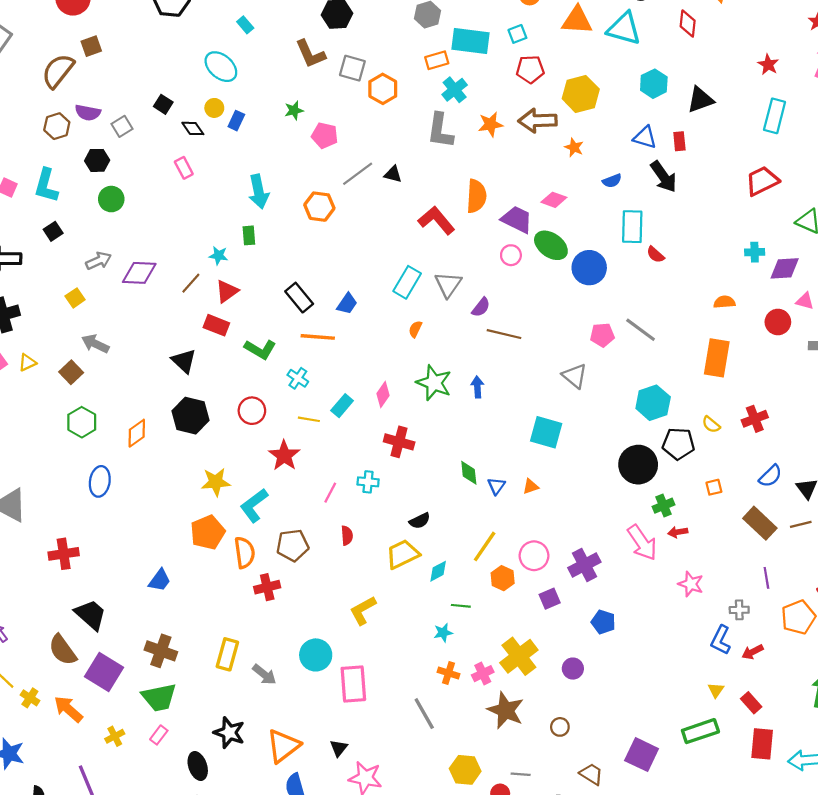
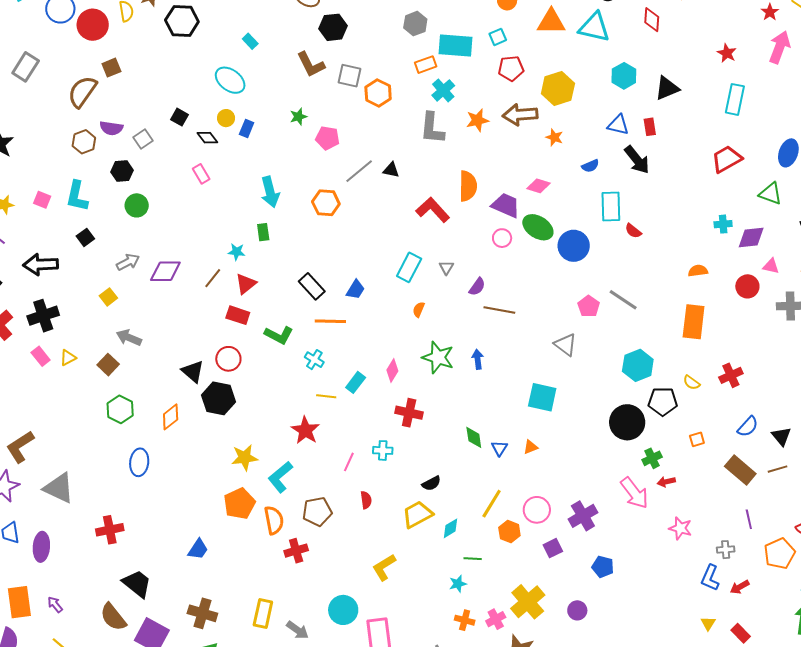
gray triangle: (448, 285) -> (446, 268), size x0.6
pink pentagon: (602, 335) -> (589, 306), turned -30
black triangle: (184, 361) -> (193, 372), moved
red circle: (252, 411) -> (228, 359), moved

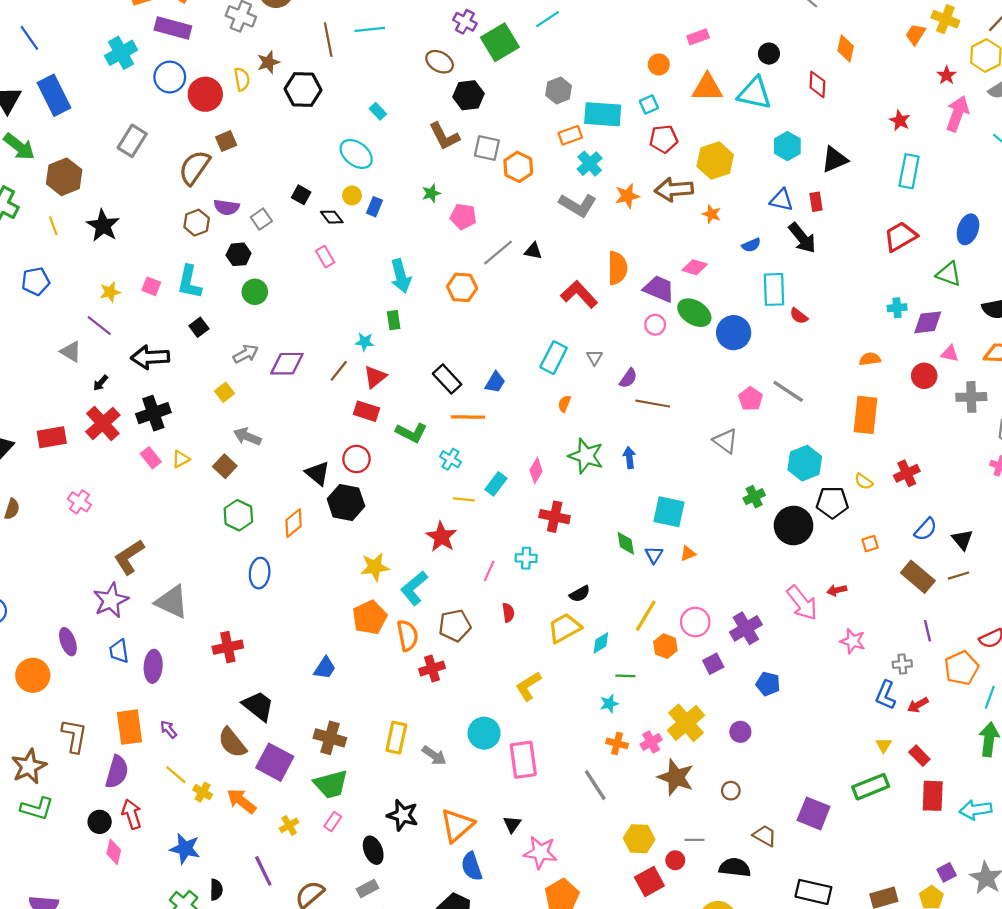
gray L-shape: (432, 128) -> (578, 205), turned -64
cyan square: (542, 397) -> (669, 512), moved
green cross: (652, 458) -> (754, 497), moved

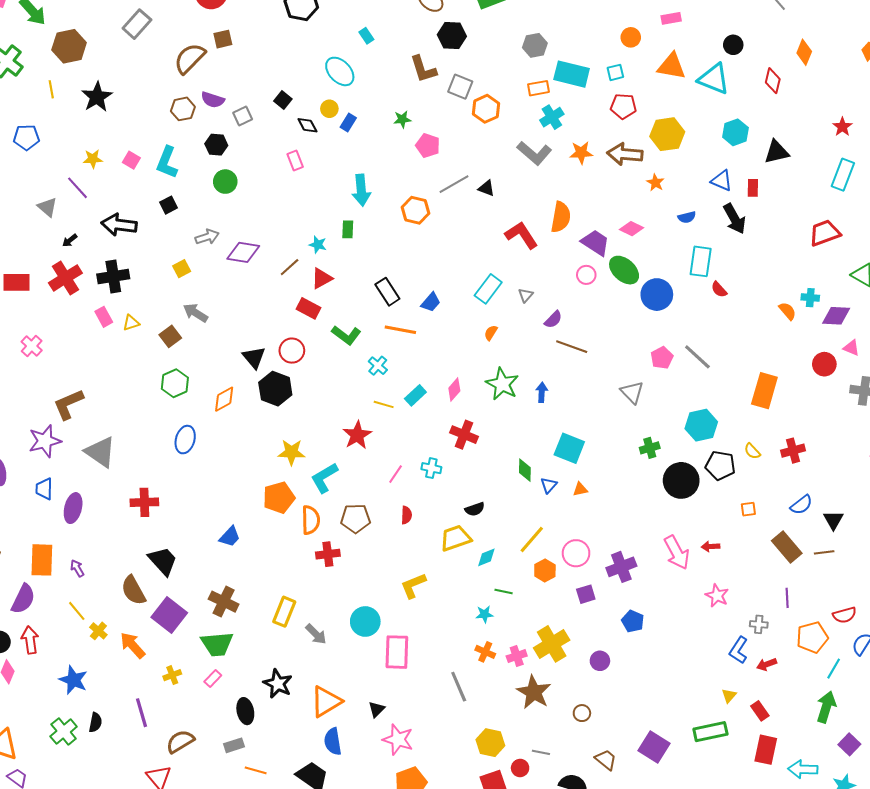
orange semicircle: (870, 359) -> (787, 311), moved, turned 48

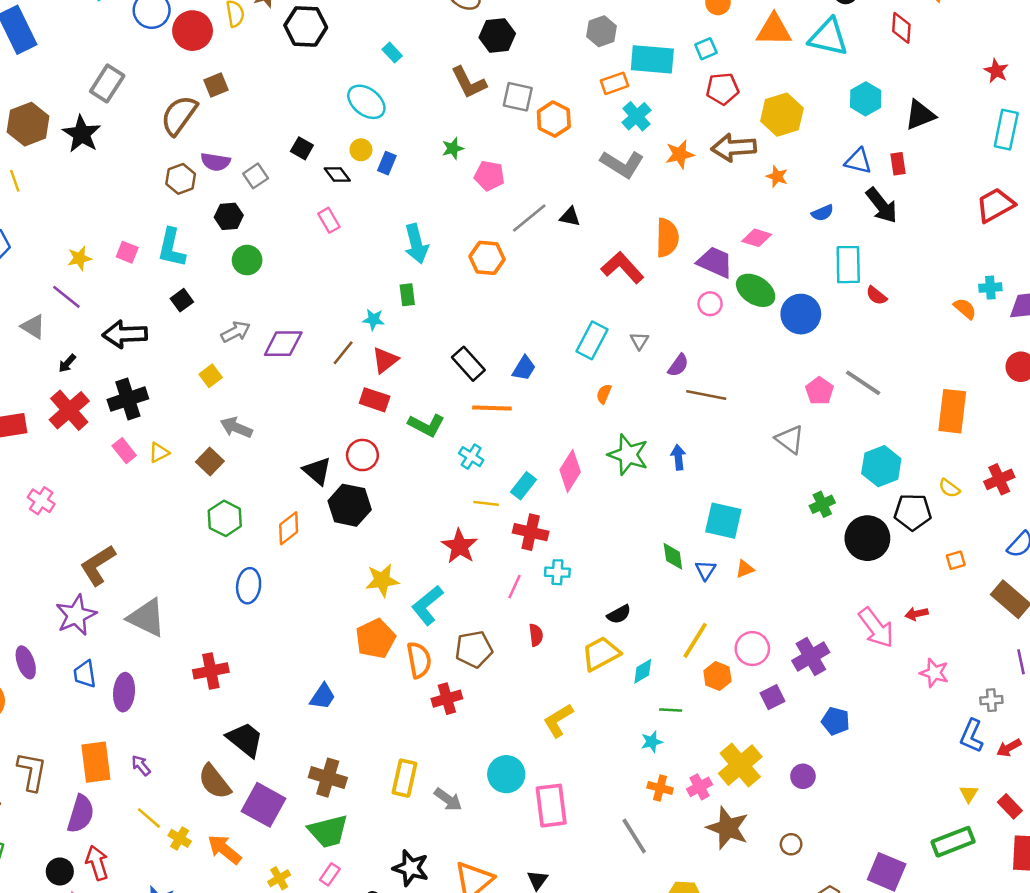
black star: (97, 97) -> (82, 134), moved
pink diamond: (454, 390) -> (570, 471), size x1.4
red cross: (464, 435) -> (531, 532), moved

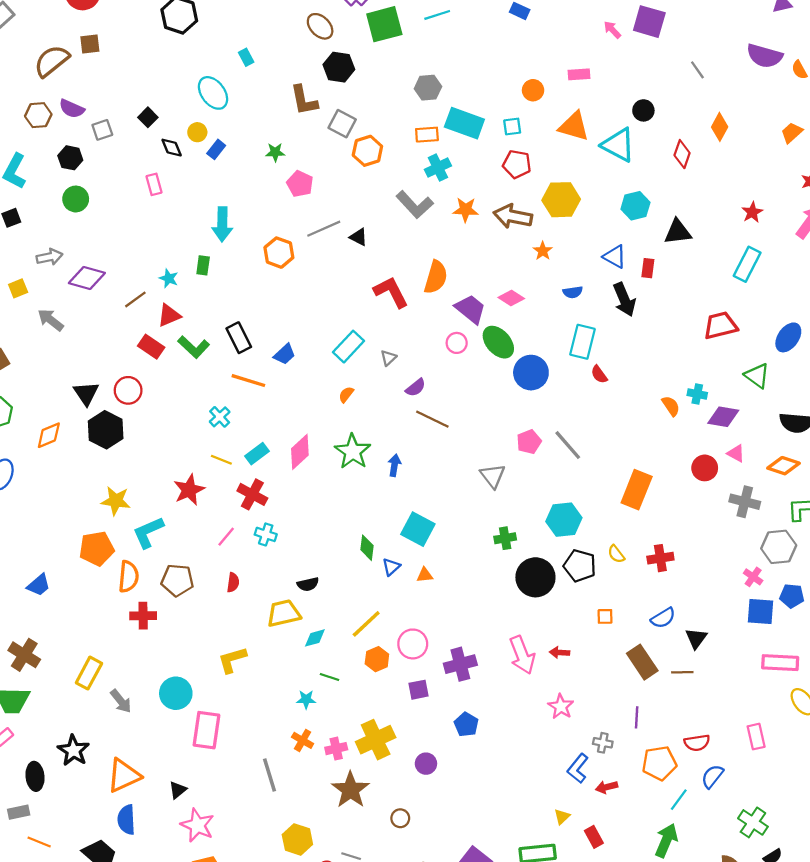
green L-shape: (426, 425) -> (194, 347), moved
gray arrow: (236, 428) -> (51, 320), moved

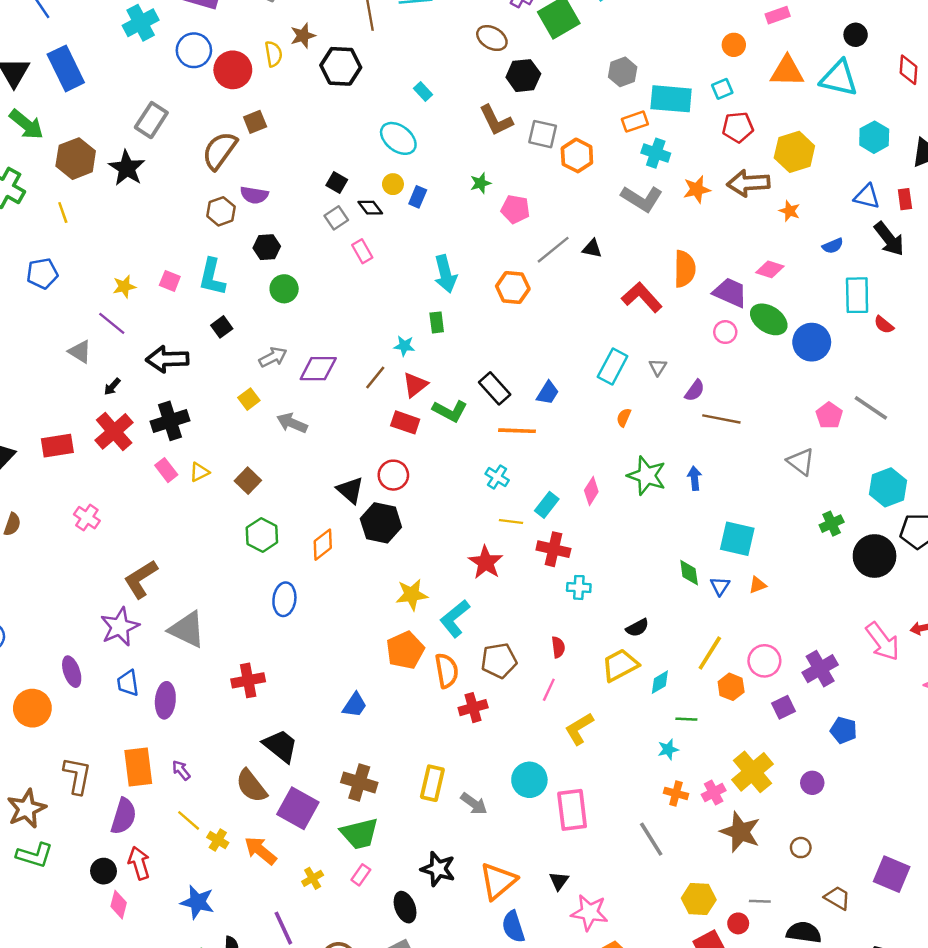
gray square: (102, 130) -> (336, 218), moved
cyan cross: (438, 168) -> (656, 153), turned -30
pink diamond: (300, 452) -> (591, 491), size x0.7
pink line: (226, 537) -> (549, 690), moved

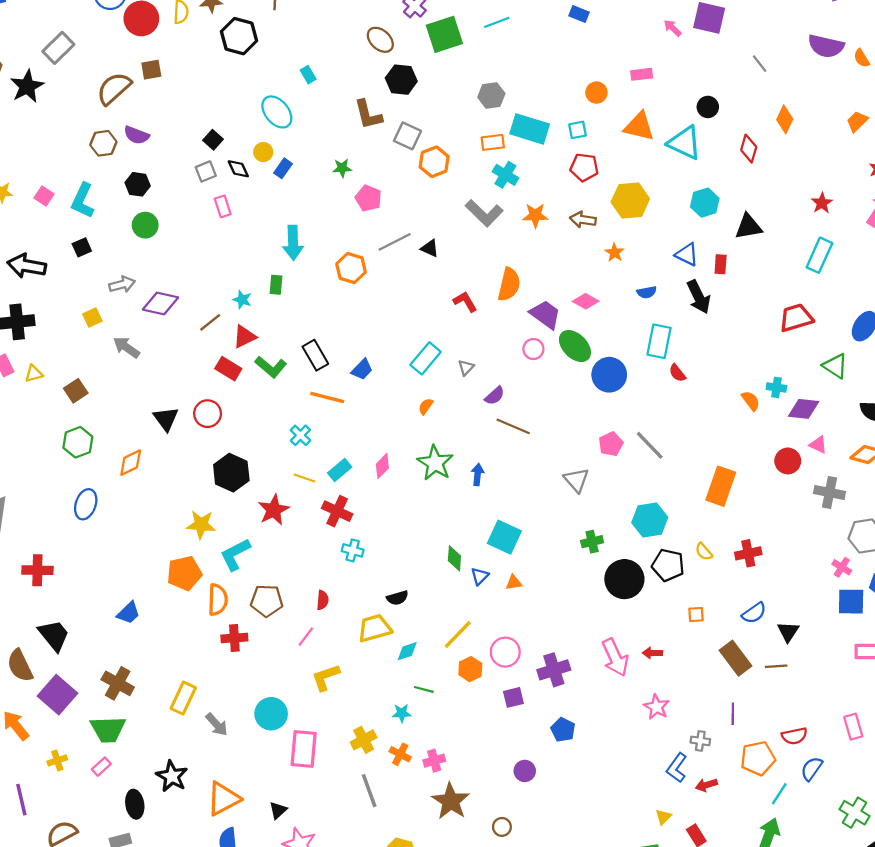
brown arrow: (748, 183) -> (583, 220), size x0.7
red L-shape: (642, 297) -> (465, 302), size x0.7
black hexagon: (381, 523) -> (231, 473), moved
yellow cross: (752, 772) -> (364, 740), moved, size x0.7

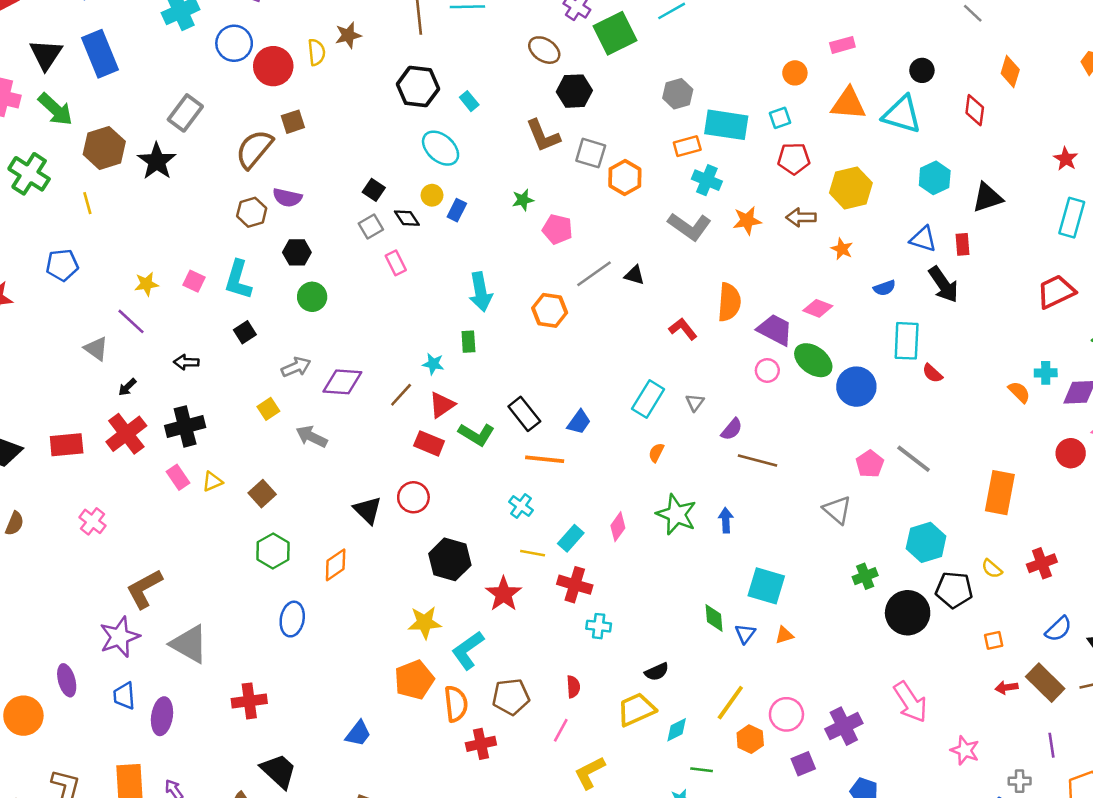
black hexagon: (239, 36) -> (418, 87), moved
black arrow: (27, 266) -> (186, 362), size x0.6
red arrow: (652, 653) -> (1006, 687), moved

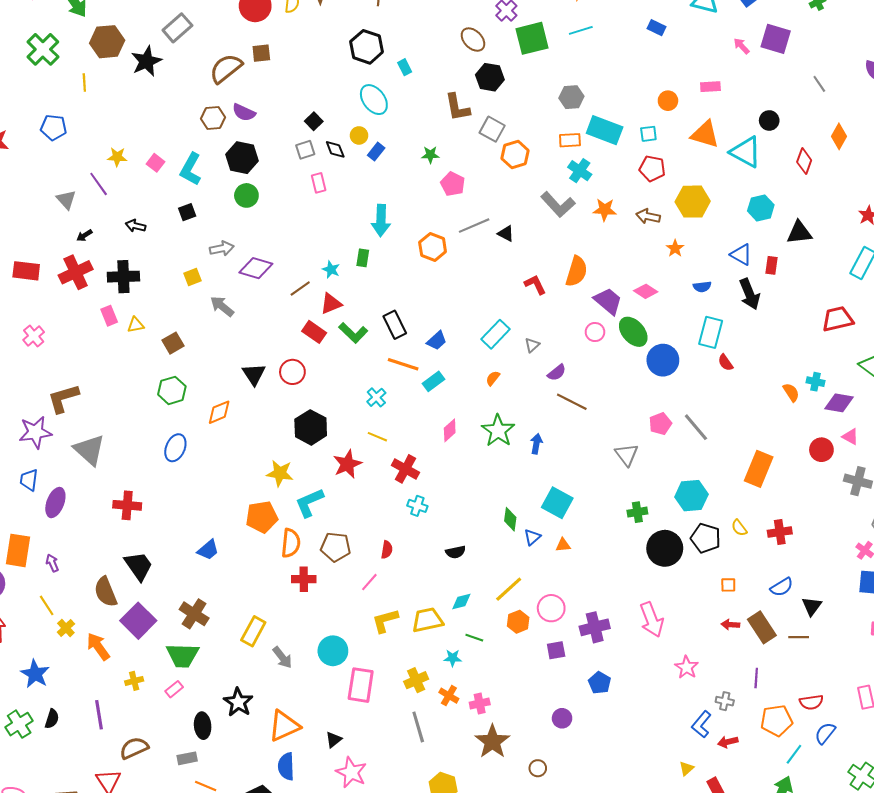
black hexagon: (297, 252) -> (242, 158), size x1.4
cyan rectangle: (571, 538) -> (433, 381), moved
yellow trapezoid: (636, 709) -> (428, 620), moved

